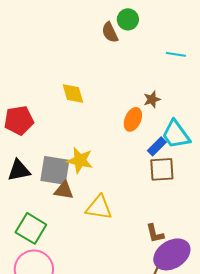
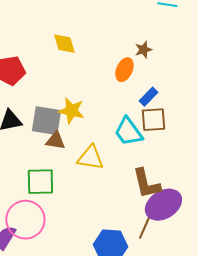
cyan trapezoid: (176, 134) -> (128, 132), moved
green square: (31, 228) -> (40, 182), moved, turned -32
brown L-shape: (155, 233) -> (146, 184), size x1.6

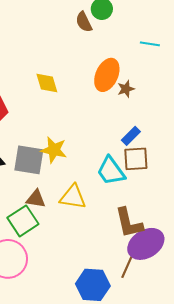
orange ellipse: (124, 70) -> (107, 75), moved, size x1.4
brown triangle: (55, 141) -> (36, 199), moved
green square: (40, 182) -> (23, 221), turned -32

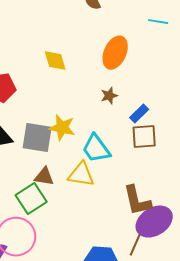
brown star: (126, 89) -> (109, 96), moved
cyan trapezoid: (111, 171) -> (96, 149), moved

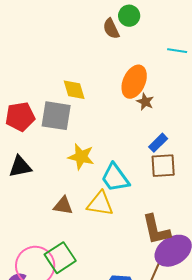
brown star: (109, 96) -> (145, 102), moved, turned -30
gray square: (37, 138) -> (56, 116), moved
green square: (31, 199) -> (60, 258), moved

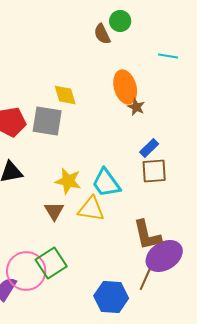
orange ellipse: (134, 82) -> (125, 87), turned -40
yellow star: (81, 157) -> (68, 181), moved
brown triangle: (63, 206) -> (54, 211), turned 50

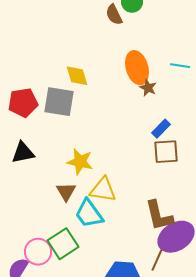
cyan line: (168, 56) -> (180, 66), moved
cyan trapezoid: (106, 183) -> (89, 214), moved
pink circle: (26, 271) -> (38, 252), size x0.7

